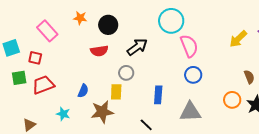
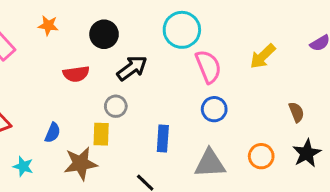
black circle: (108, 25) -> (104, 34), moved
yellow arrow: (238, 39) -> (263, 56), moved
orange circle: (232, 100) -> (261, 156), moved

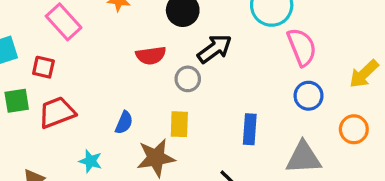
yellow arrow: (263, 56) -> (364, 74), moved
gray circle: (116, 106) -> (188, 79), moved
orange circle: (261, 156) -> (354, 129), moved

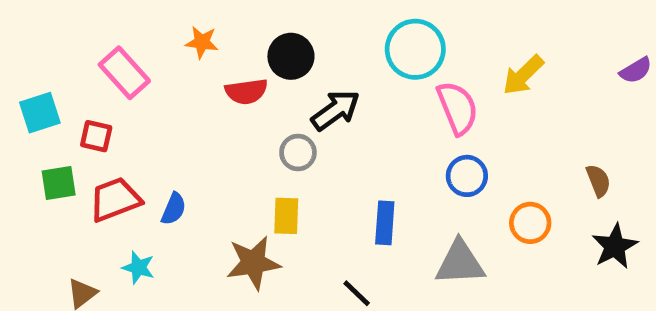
red semicircle: (151, 55) -> (246, 91), moved
yellow arrow: (364, 74) -> (523, 75), moved
blue semicircle: (124, 123) -> (174, 209), moved
cyan star: (90, 161) -> (138, 267), moved

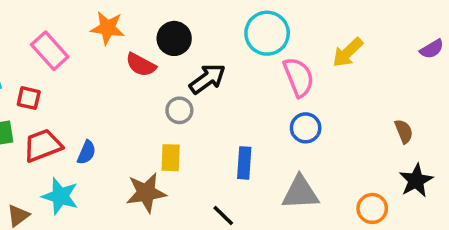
orange star: (202, 42) -> (108, 28), size x1.4
red semicircle: (246, 91) -> (141, 65), turned 36
orange circle: (530, 223) -> (372, 208), moved
cyan star: (138, 267) -> (60, 196), size x1.5

